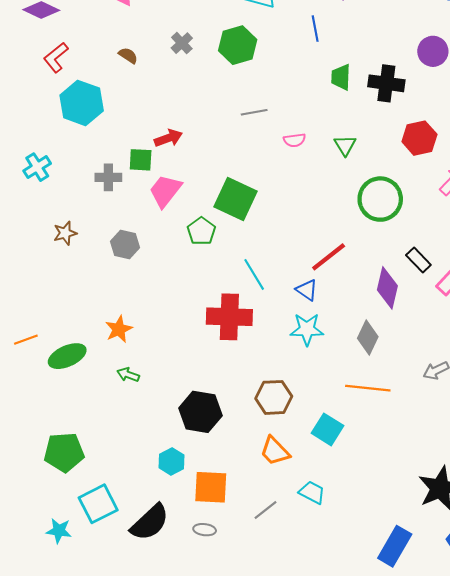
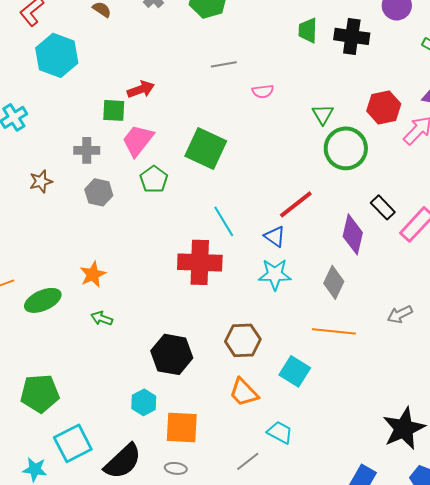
red hexagon: (419, 138) -> (384, 107), moved
green triangle: (345, 145) -> (323, 114), moved
gray cross: (108, 177) -> (87, 150), moved
green pentagon: (201, 231) -> (154, 179), moved
gray line: (266, 510) -> (248, 461), moved

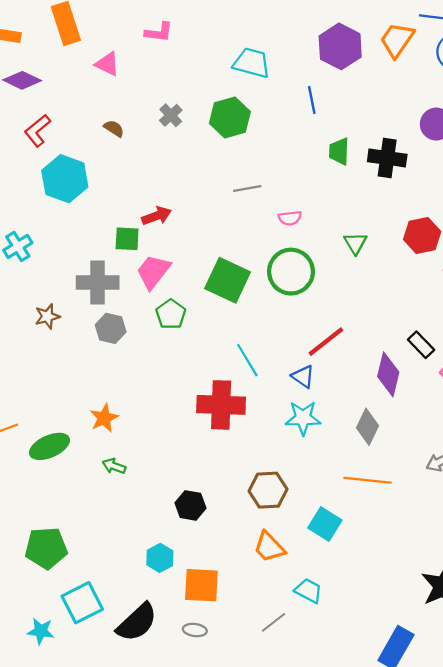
green circle: (346, 148) -> (291, 272), moved
gray cross: (87, 150) -> (98, 283), size x1.5
black hexagon: (172, 354) -> (190, 505), size x0.7

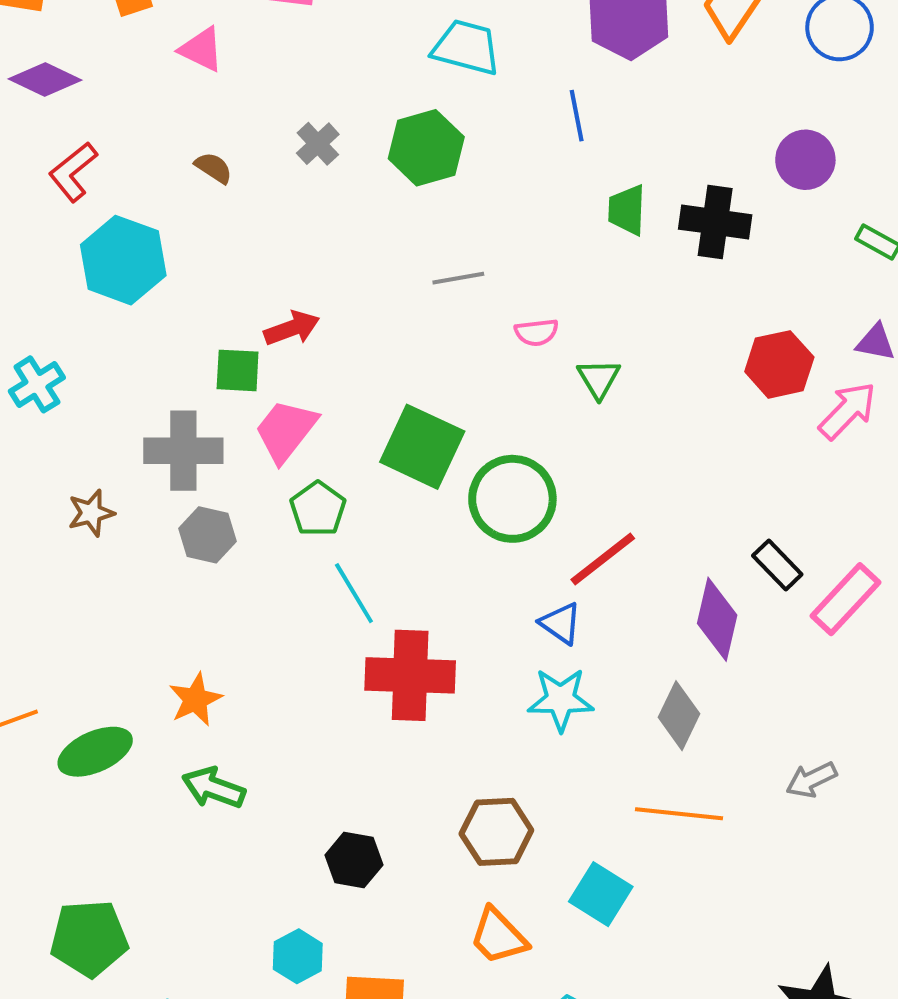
green triangle: (355, 243) -> (599, 378), moved
green circle: (291, 272) -> (512, 499), moved
cyan line: (247, 360) -> (354, 593), moved
green arrow: (114, 466) -> (213, 788), size x1.4

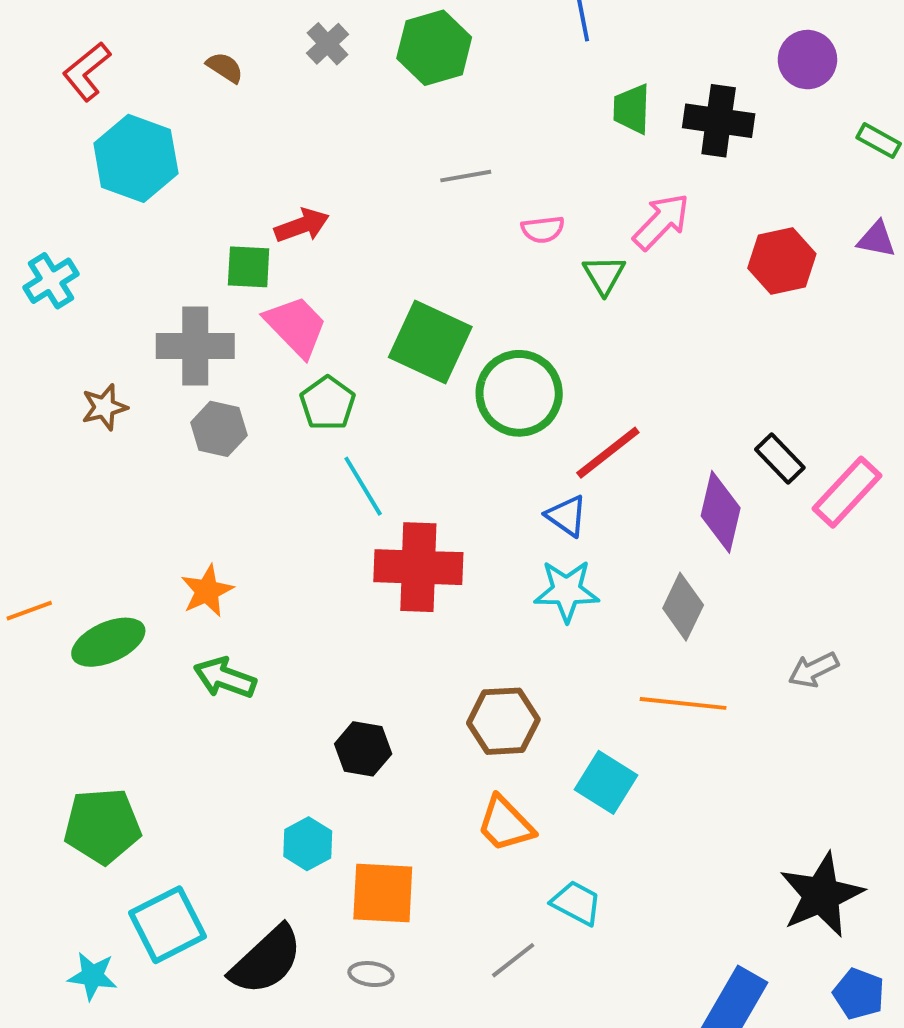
pink arrow: (848, 411) -> (661, 222), moved
pink trapezoid: (286, 431) -> (296, 326), turned 98

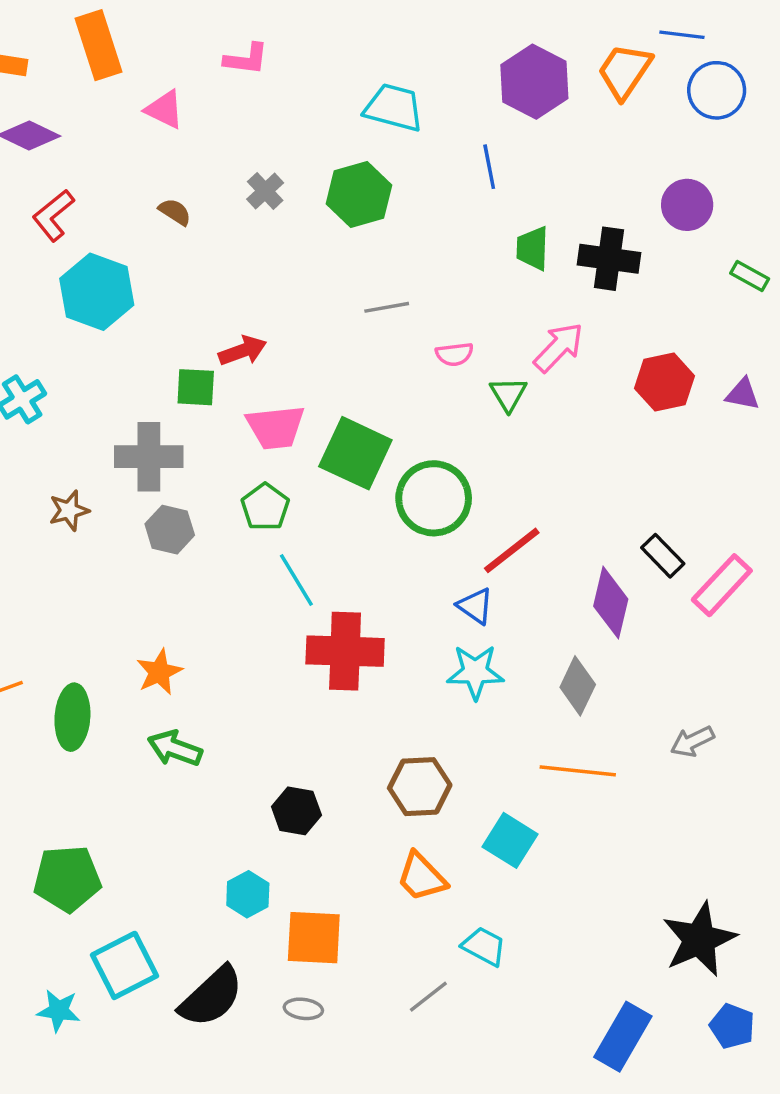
purple triangle: (877, 239) -> (743, 394), moved
pink trapezoid: (296, 326) -> (276, 427), moved, turned 128
green ellipse: (108, 642) -> (72, 717), turned -62

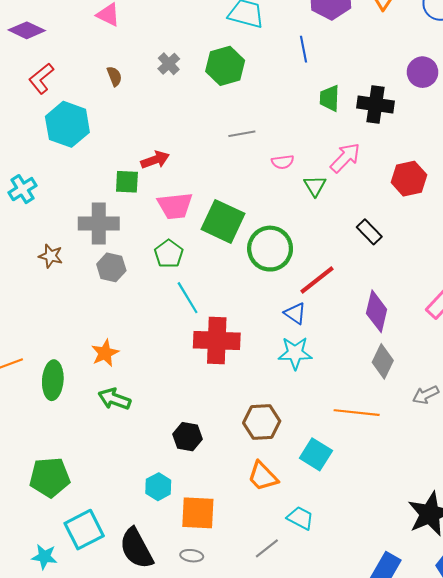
brown semicircle: (175, 212) -> (114, 76), turned 36
brown star: (69, 511) -> (51, 256), turned 30
black rectangle: (663, 556) -> (369, 232), moved
gray diamond: (578, 686) -> (383, 361), moved
black semicircle: (211, 997) -> (136, 548), turned 105

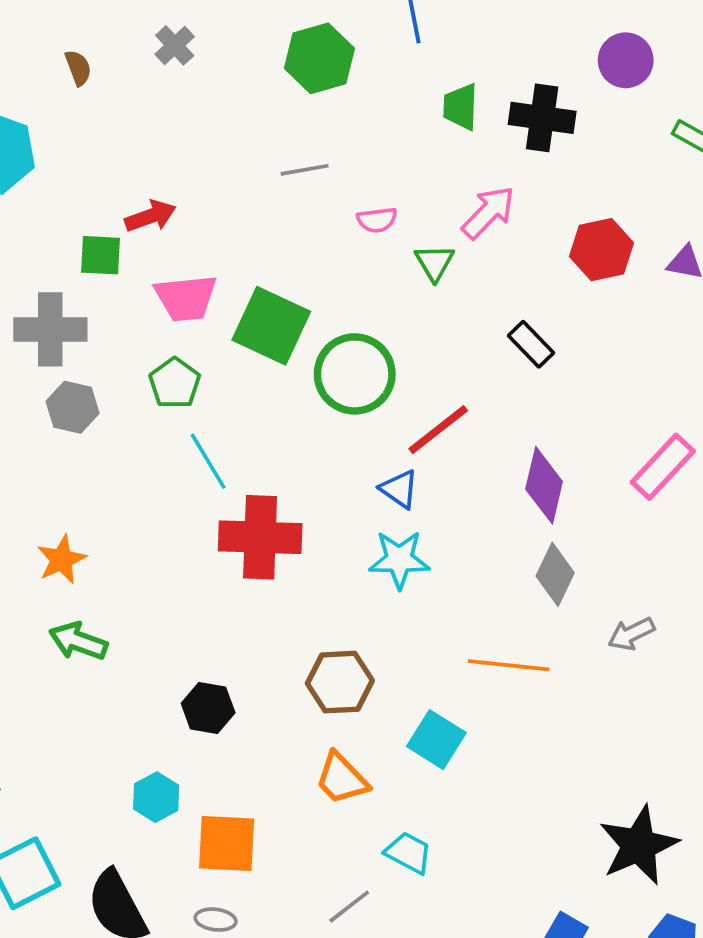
green hexagon: (225, 66) -> (319, 58), moved

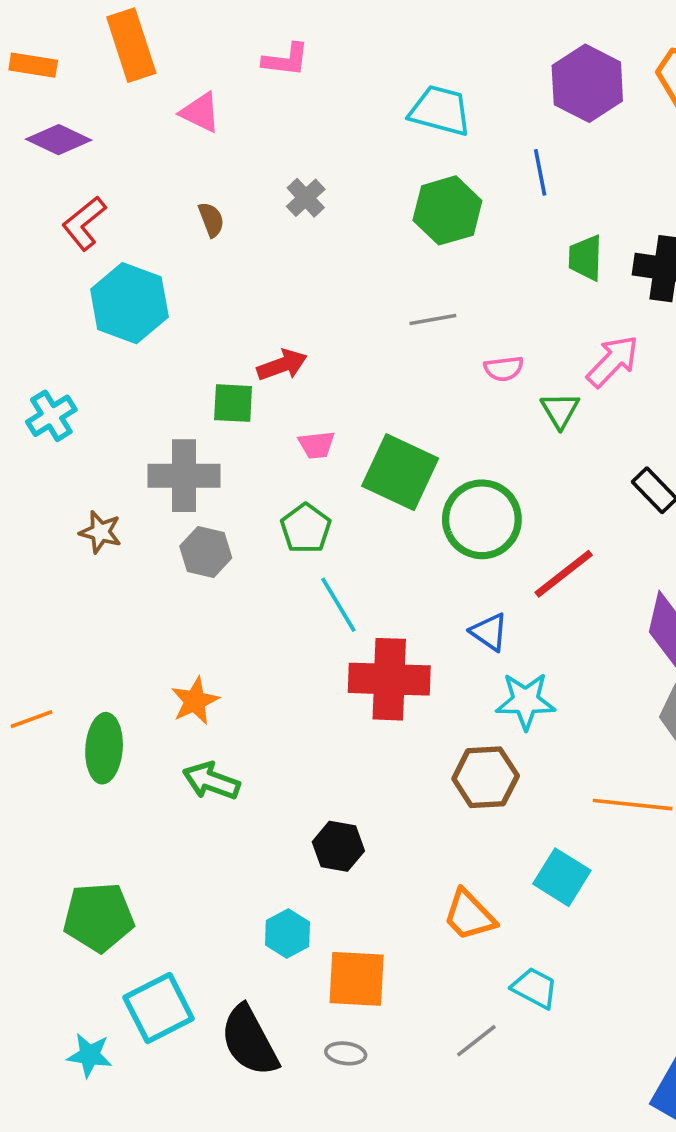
pink trapezoid: (186, 298) -> (317, 445), size x0.6
blue triangle: (399, 489) -> (489, 632), moved
brown hexagon: (340, 682) -> (486, 777), moved

